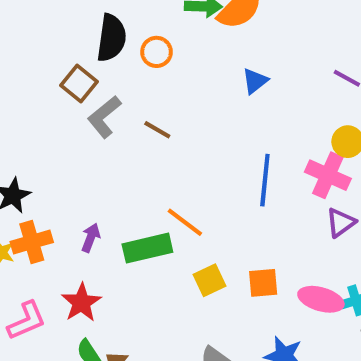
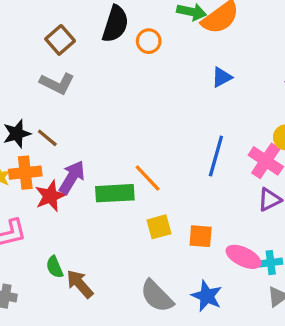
brown square: (79, 83) -> (60, 40), moved
gray L-shape: (104, 117) -> (57, 83), moved, turned -124
brown line: (157, 130) -> (47, 138), moved
purple arrow: (91, 238) -> (72, 177), size x1.5
red star: (81, 303) -> (50, 196), moved

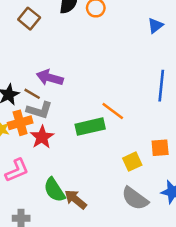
gray L-shape: (57, 83) -> (39, 110), moved
purple arrow: (72, 177) -> (50, 78), moved, turned -95
yellow square: (159, 227) -> (132, 162), moved
green semicircle: (55, 267) -> (54, 190), size x1.5

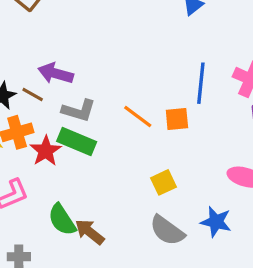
gray L-shape: (39, 110) -> (79, 111), moved
green rectangle: (90, 127) -> (77, 142), moved, turned 36
orange square: (160, 148) -> (177, 119), moved

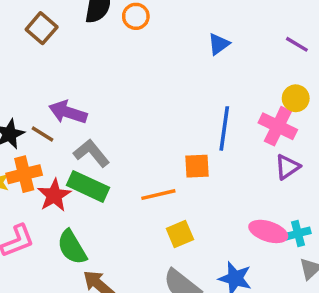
gray L-shape: (79, 111) -> (91, 153), turned -148
orange line: (138, 117) -> (158, 195), moved, turned -52
green semicircle: (62, 220) -> (72, 247), moved

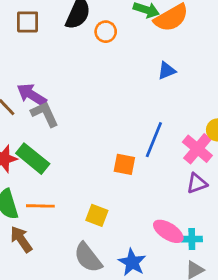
brown square: (42, 28) -> (28, 22), turned 35
gray L-shape: (91, 153) -> (45, 114), moved
orange line: (158, 195) -> (40, 206), moved
yellow square: (180, 234) -> (97, 215), turned 30

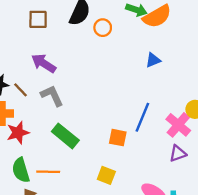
purple arrow: (32, 95) -> (44, 63), moved
green rectangle: (33, 159) -> (65, 136), moved
yellow square: (97, 215) -> (106, 175), moved

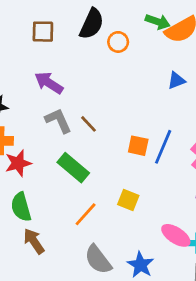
brown line: (21, 90) -> (89, 124), moved
orange square: (118, 138) -> (138, 146), moved
orange line: (48, 172) -> (86, 214), moved, turned -50
yellow square: (106, 175) -> (128, 200), moved

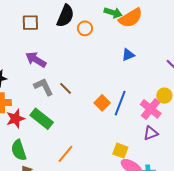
orange square: (138, 146) -> (102, 103), turned 35
green rectangle: (73, 168) -> (42, 119), moved
yellow square: (128, 200) -> (120, 151), moved

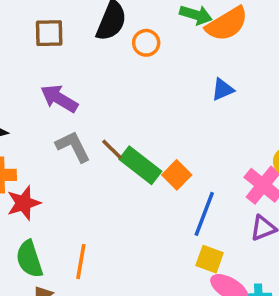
blue line: (120, 103) -> (204, 214), moved
green rectangle: (42, 119) -> (140, 165), moved
orange line: (66, 154) -> (81, 262), moved, turned -30

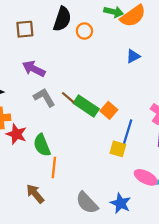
red star: (24, 203) -> (16, 134), turned -30
green semicircle: (29, 259) -> (42, 145), moved
yellow square: (210, 259) -> (118, 149), moved

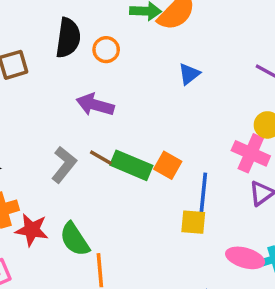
purple arrow: (34, 69) -> (95, 105), moved
gray L-shape: (44, 97) -> (64, 165), turned 80

